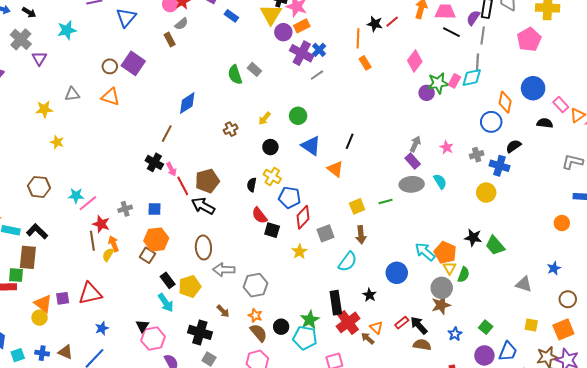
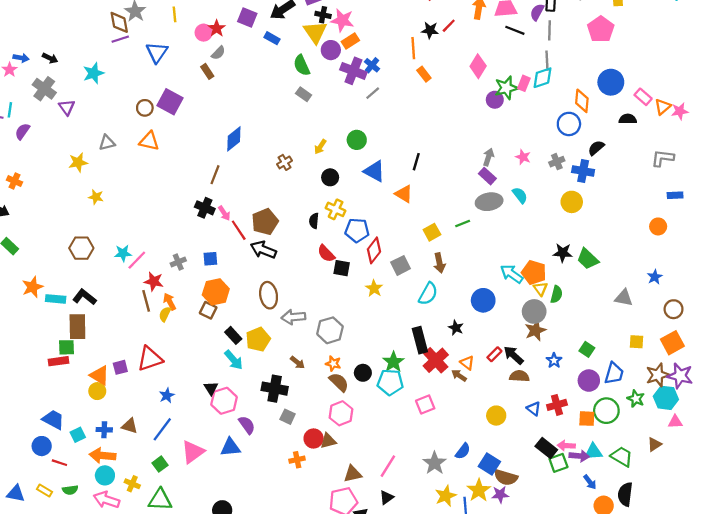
green semicircle: (235, 75) -> (302, 65), moved

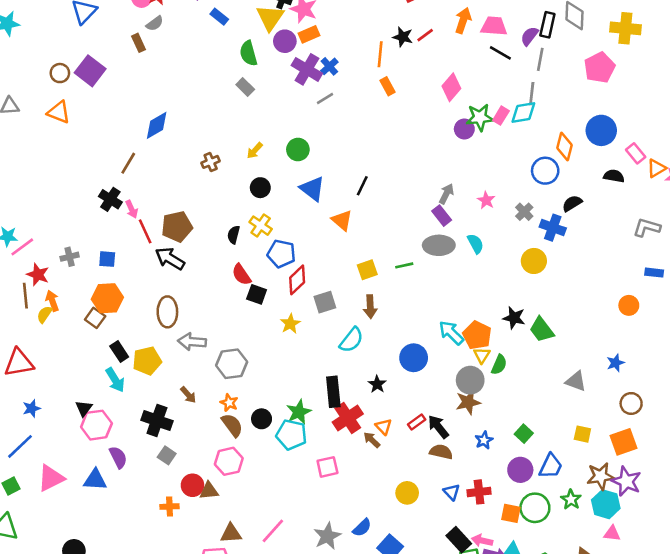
gray cross: (557, 162) -> (524, 212), turned -32

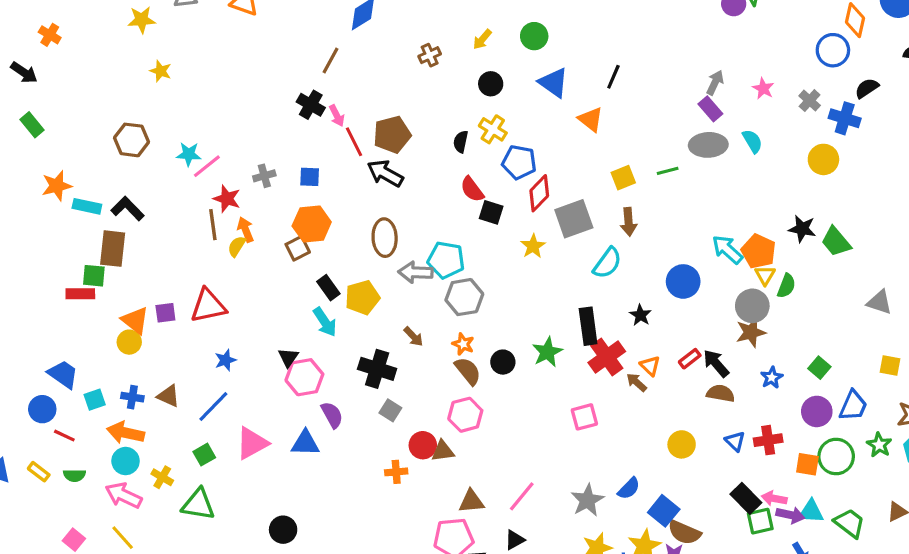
gray square: (325, 302) -> (574, 219), size x1.4
brown square: (95, 318) -> (298, 248), turned 30
cyan pentagon: (291, 435) -> (446, 260), moved

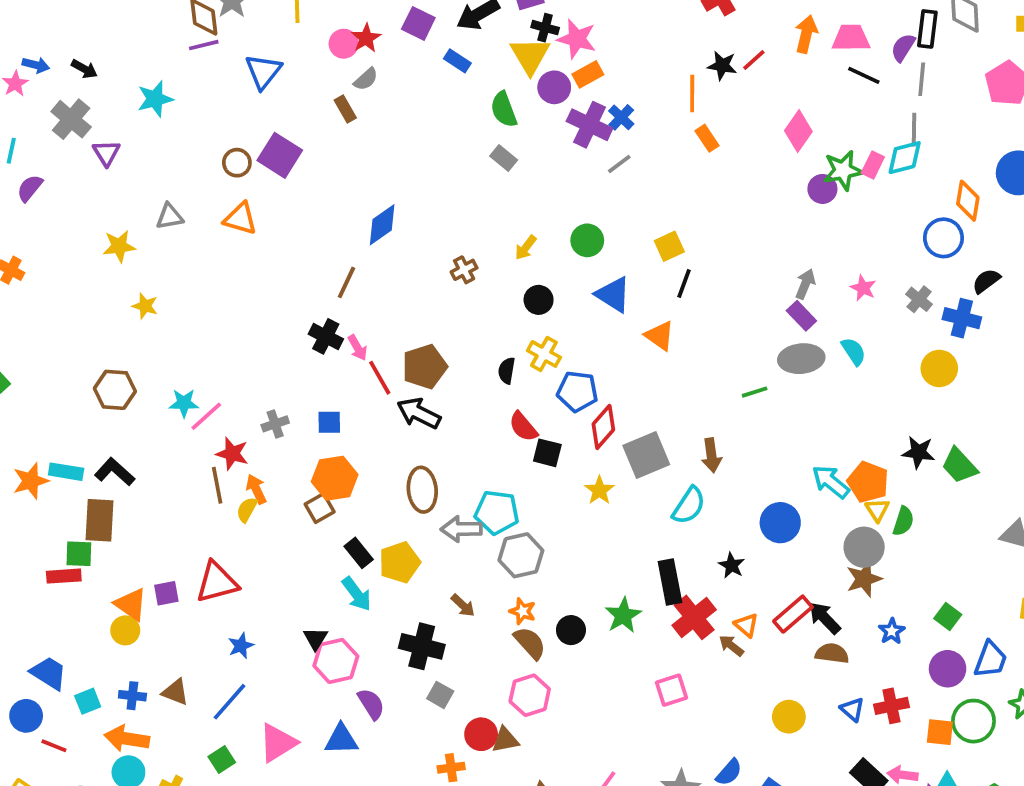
yellow square: (623, 178) -> (669, 246), moved
orange star: (57, 186) -> (31, 481), moved
red rectangle: (690, 359) -> (793, 614), size x1.5

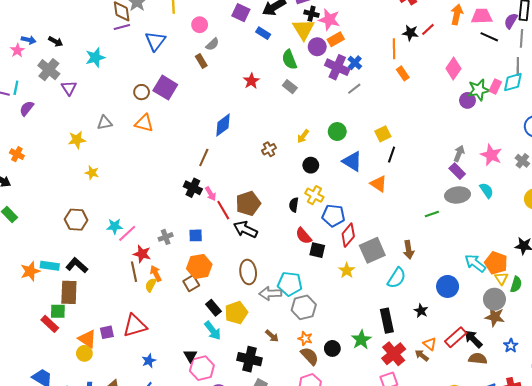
red star: (366, 38) -> (251, 81), moved
pink star: (863, 288) -> (491, 155), size x1.5
red rectangle: (64, 576) -> (50, 324), turned 48
brown star: (864, 579) -> (495, 317), turned 30
red cross: (694, 617) -> (394, 354), moved

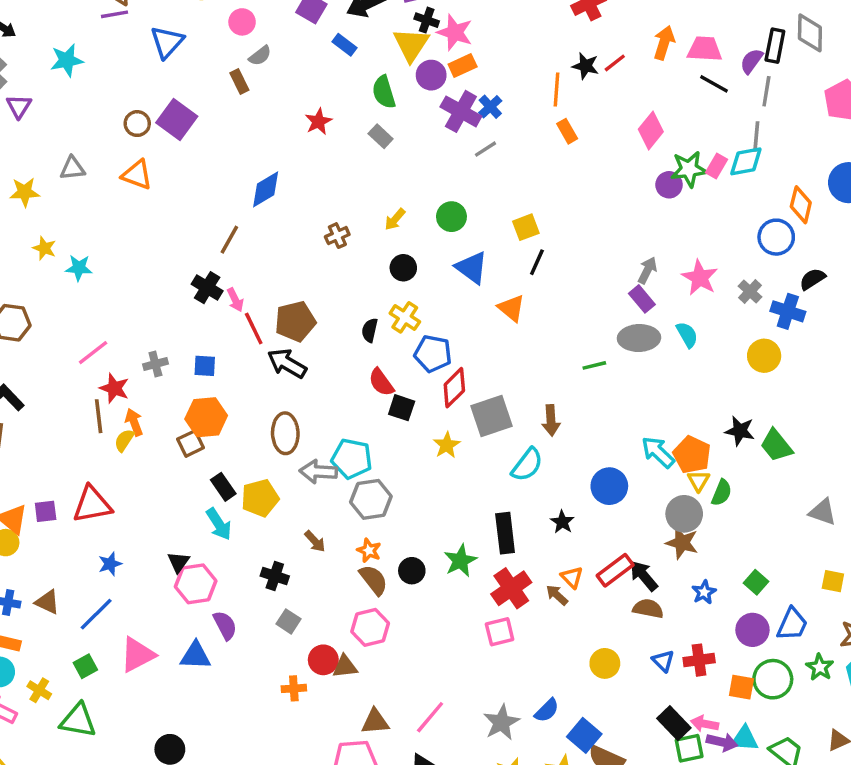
cyan star: (115, 226) -> (79, 268), moved
black cross: (249, 359) -> (275, 576), size x0.7

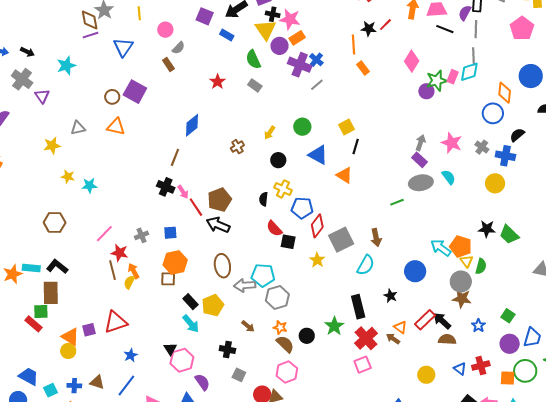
brown square: (191, 443) -> (168, 279), turned 35

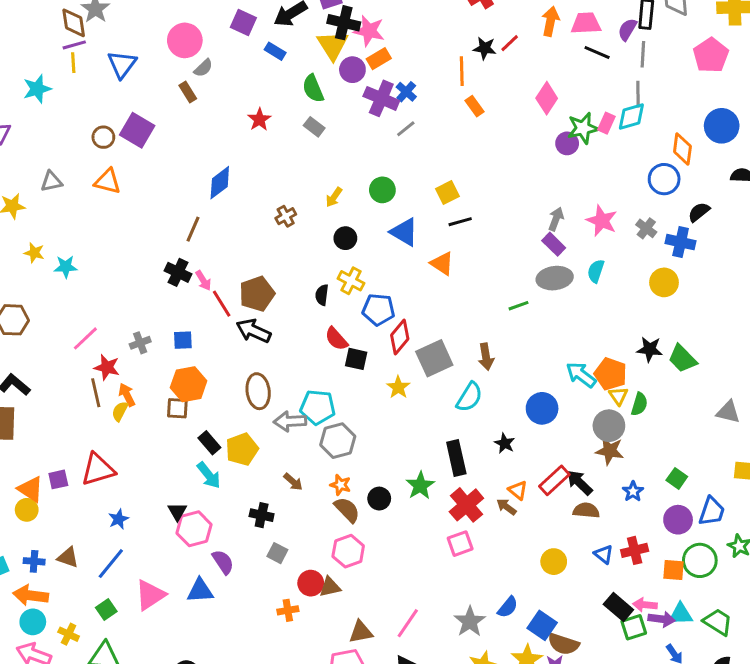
yellow line: (139, 13) -> (73, 63), moved
black cross: (273, 14) -> (344, 23), size x1.5
pink circle: (165, 30) -> (185, 40), size x1.5
black line: (356, 147) -> (460, 222), turned 56
cyan semicircle: (449, 177) -> (596, 271), turned -126

